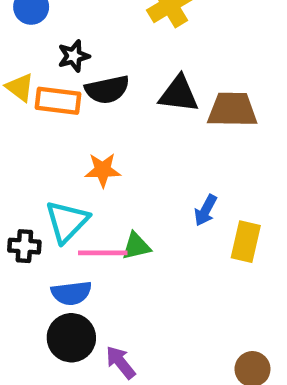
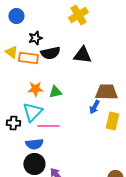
brown trapezoid: (232, 110) -> (106, 92), moved
orange star: (103, 170) -> (35, 89), moved
green triangle: (136, 246) -> (55, 92), moved

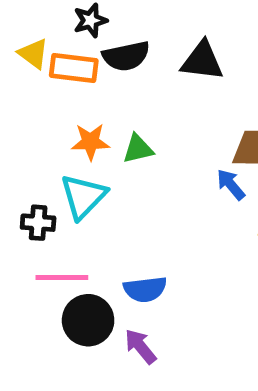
blue arrow: (94, 107) -> (231, 185), turned 112
pink line: (48, 126) -> (62, 277), moved
blue semicircle: (34, 144) -> (145, 289), moved

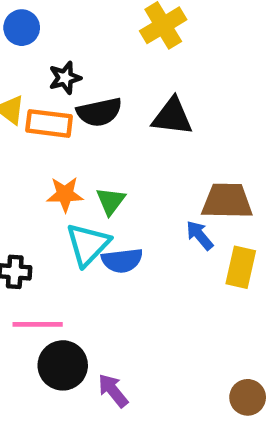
green triangle: (138, 149) -> (111, 201), turned -40
cyan triangle: (83, 196) -> (88, 244), moved
blue semicircle: (145, 289) -> (122, 260), moved

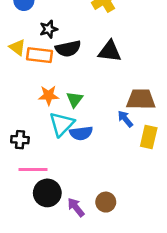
brown circle: (248, 397) -> (106, 202), moved

